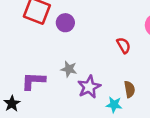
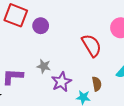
red semicircle: (124, 45) -> (92, 45), size x1.6

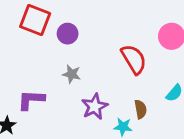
gray star: (44, 66) -> (72, 74), moved

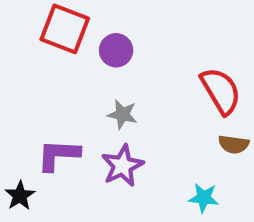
purple star: (95, 107) -> (122, 166), moved
brown semicircle: (141, 109) -> (234, 144), moved, turned 108

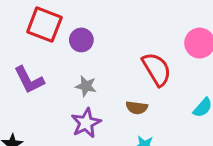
brown semicircle: (234, 144) -> (137, 108), moved
purple L-shape: (58, 155) -> (29, 80), moved, turned -120

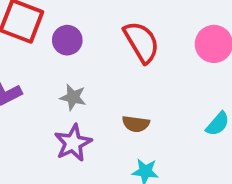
red semicircle: (157, 69) -> (142, 42), moved

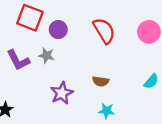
gray star: (73, 97) -> (46, 55), moved

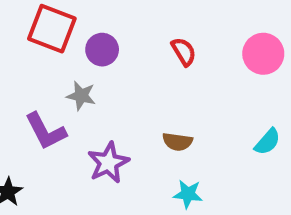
red semicircle: (104, 31) -> (184, 52), size x0.6
purple L-shape: (18, 60) -> (46, 131), moved

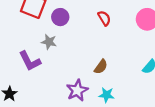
brown semicircle: (177, 142) -> (101, 67), turned -63
purple star: (108, 163) -> (77, 90), moved

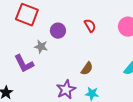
purple circle: (60, 17) -> (58, 31), moved

